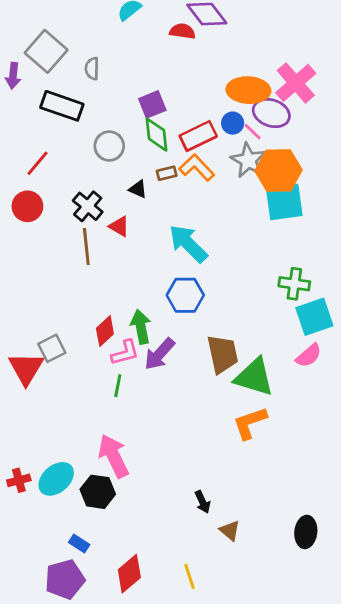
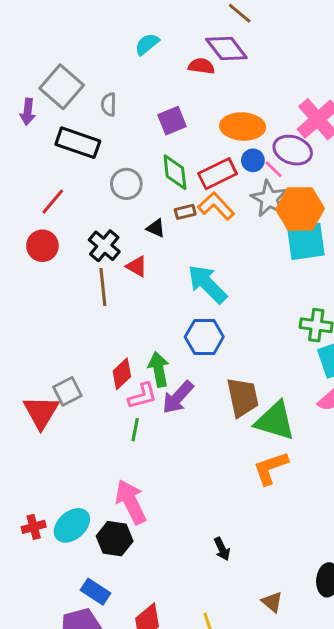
orange ellipse: (248, 90) -> (243, 127), moved
purple square: (152, 104) -> (172, 121), moved
brown triangle: (230, 531) -> (272, 602), moved
blue rectangle: (79, 543) -> (95, 592), size x1.4

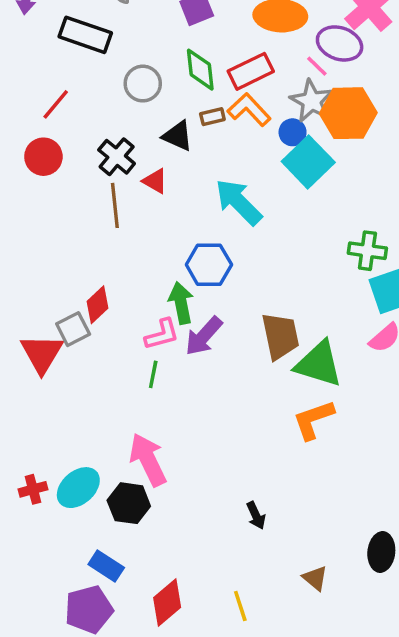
blue circle: (253, 160) -> (293, 132), moved
black triangle: (156, 228) -> (178, 136), size x1.4
cyan square: (306, 241) -> (308, 162), moved, turned -36
blue hexagon: (204, 337) -> (209, 265), moved
red diamond: (122, 374) -> (97, 305), moved

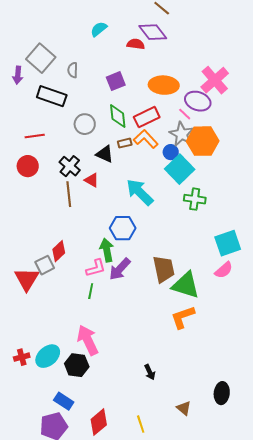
red line: (56, 104) -> (35, 136), turned 42
green cross: (367, 251) -> (195, 199), moved

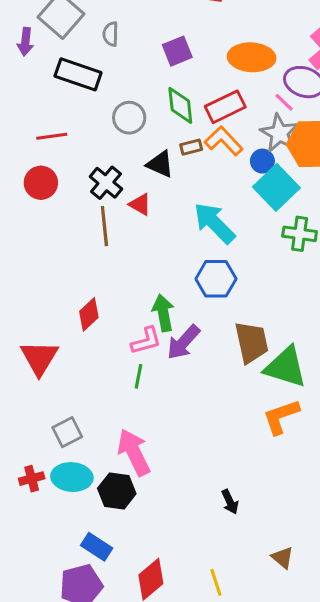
blue hexagon: (123, 228) -> (216, 279), moved
gray square: (45, 265) -> (67, 432), moved
cyan ellipse: (48, 356) -> (72, 477), turned 45

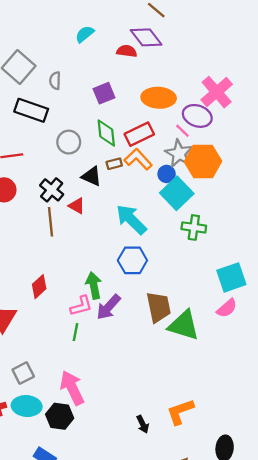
orange L-shape: (281, 417) -> (180, 412), moved

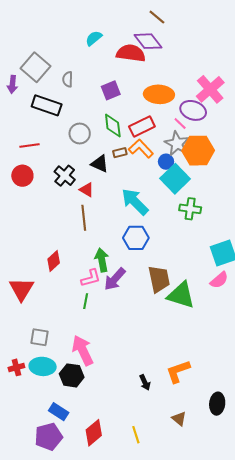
red semicircle: (127, 51) -> (131, 53), size x1.6
brown line: (51, 222) -> (84, 218), moved
gray square: (23, 373) -> (40, 337), turned 36

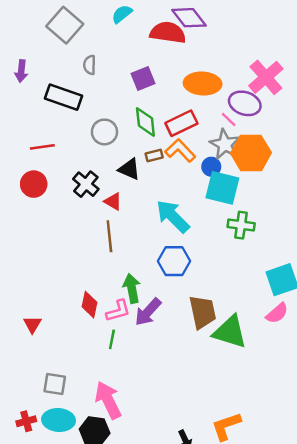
gray square: (36, 67) -> (65, 25), moved
cyan square: (175, 179) -> (222, 188), turned -32
red diamond: (54, 261) -> (90, 305), moved, turned -35
red triangle: (21, 289) -> (32, 324), size x0.6

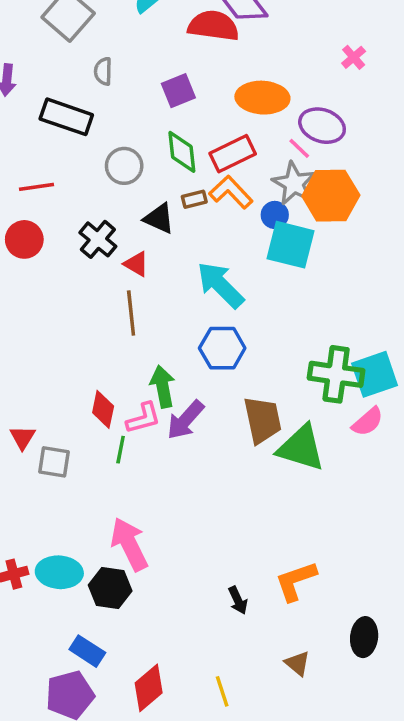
pink cross: (266, 77) -> (354, 57), moved, size x0.5
green cross: (241, 225) -> (336, 374), moved, size x1.4
green line: (112, 339) -> (121, 450), moved
gray square: (55, 384) -> (54, 462), moved

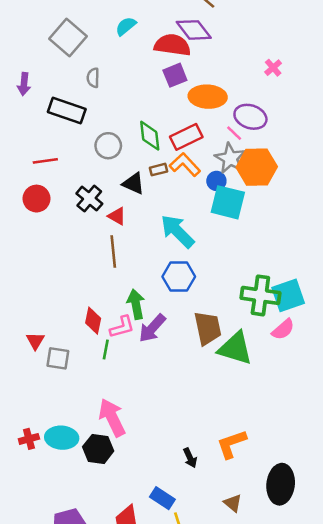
purple square: (178, 91) -> (175, 75), moved
black ellipse: (364, 637) -> (281, 484), size x1.4
blue rectangle: (87, 651) -> (162, 498), moved

